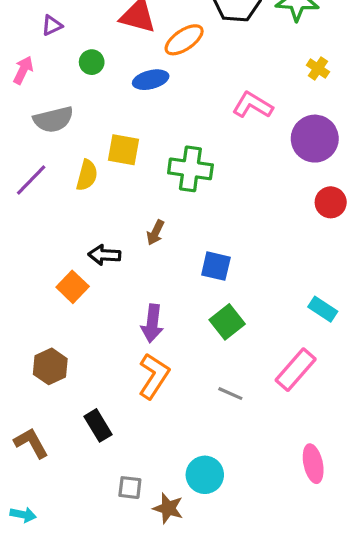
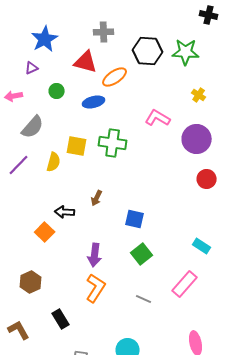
pink arrow: (23, 70) -> (14, 96), turned -126
gray semicircle: (53, 119) -> (33, 127), turned -35
green cross: (190, 169) -> (113, 143), moved

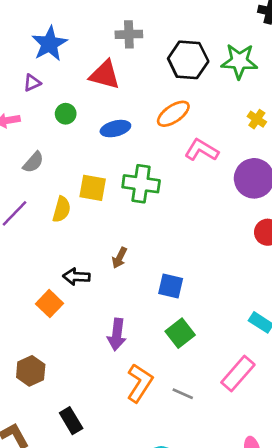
orange ellipse: (115, 77) -> (173, 114), moved
gray semicircle: (33, 127) -> (33, 162), size x0.7
orange L-shape: (96, 288) -> (140, 383), moved

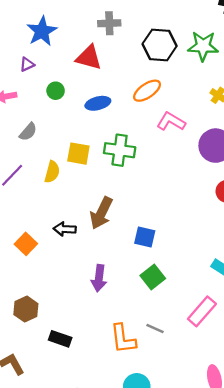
brown arrow: (119, 258) -> (101, 213), size x1.8
orange square: (49, 304) -> (26, 244), moved
orange L-shape: (140, 383) -> (123, 339), moved, turned 140
black rectangle: (71, 421) -> (60, 339), moved, turned -40

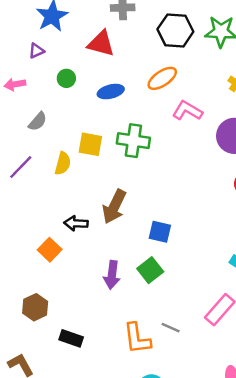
orange square: (26, 244) -> (50, 250), moved
green square: (153, 277) -> (150, 270), moved

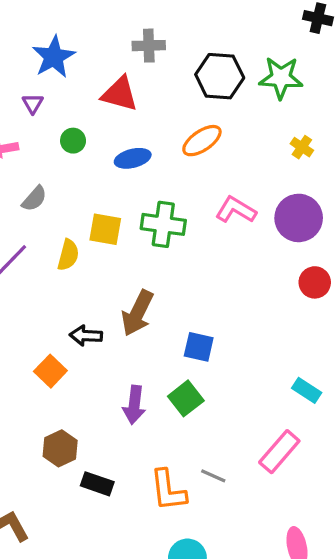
purple triangle: (36, 51) -> (33, 104), turned -35
pink L-shape: (187, 111) -> (236, 210), moved
brown hexagon: (35, 307) -> (60, 448), moved
black rectangle: (71, 338) -> (97, 484), moved

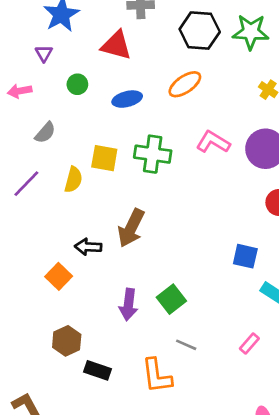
blue square: (199, 347) -> (245, 256), moved
pink rectangle: (279, 452) -> (249, 344), size x0.6
gray line: (213, 476) -> (186, 345), moved

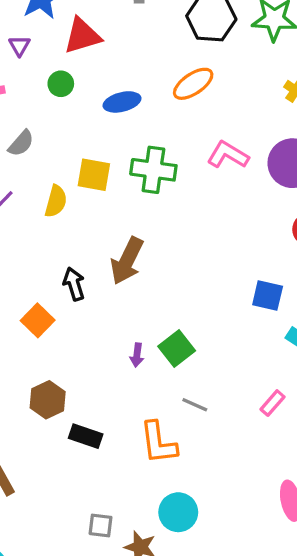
red triangle: (116, 45) -> (82, 36), moved, turned -32
black arrow: (88, 247) -> (74, 284), turned 70
purple arrow: (128, 305) -> (137, 355), moved, size x0.6

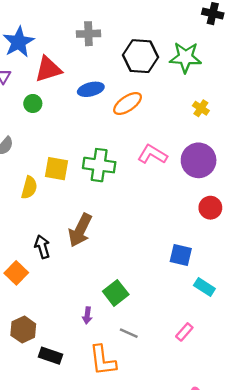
blue ellipse: (122, 102) -> (91, 89), moved
purple arrow: (137, 355) -> (87, 315), moved

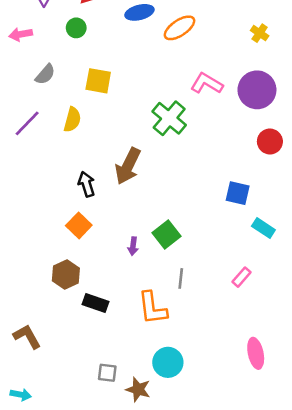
green cross: (99, 165) -> (169, 118), moved, turned 32
yellow square: (56, 169) -> (98, 81), moved
orange square: (16, 273) -> (79, 225), moved
purple arrow: (87, 315) -> (133, 246), moved
gray line: (129, 333) -> (181, 278), turned 72

